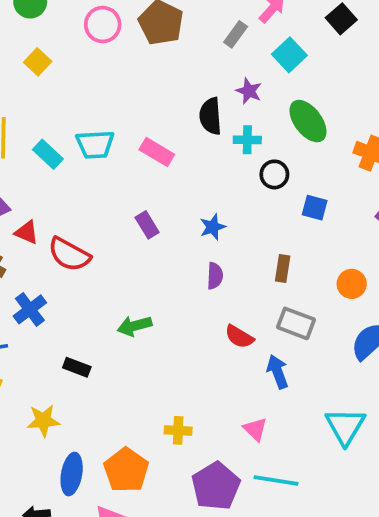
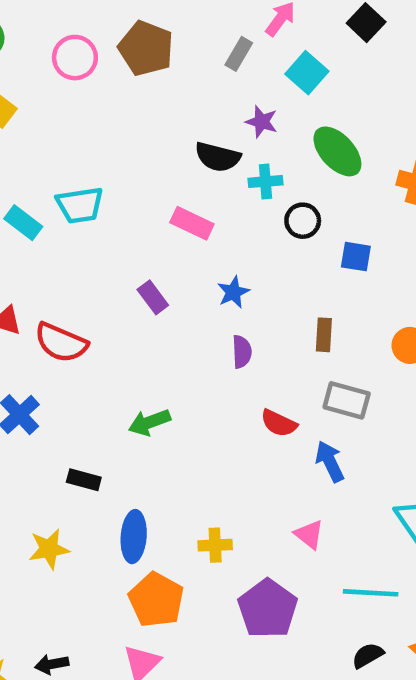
black semicircle: (211, 116) -> (218, 157), turned -66
pink rectangle: (157, 152) -> (192, 223), moved
blue ellipse: (72, 474) -> (134, 537), moved
cyan line: (276, 480) -> (371, 593), moved

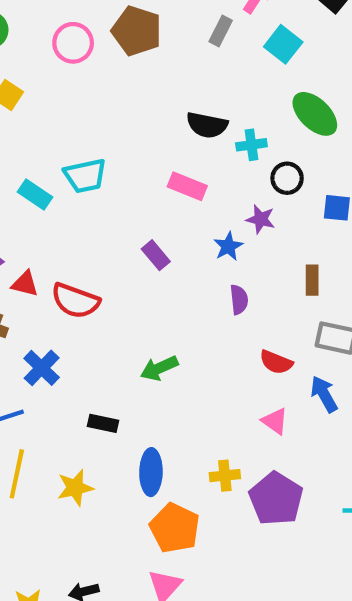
purple star: (262, 122) -> (261, 219), moved
pink triangle: (309, 534) -> (275, 421), moved
purple pentagon: (268, 609) -> (276, 499), moved

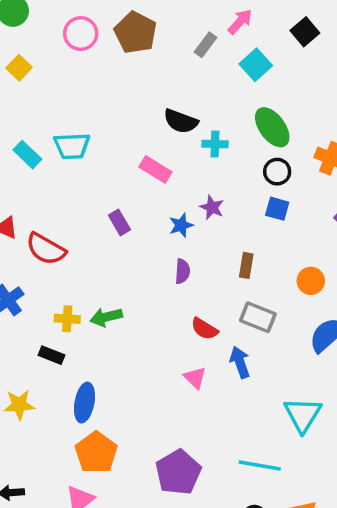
black circle: (287, 178) -> (277, 172), moved
yellow cross: (225, 476) -> (67, 319), moved
purple pentagon: (276, 499) -> (178, 472), moved

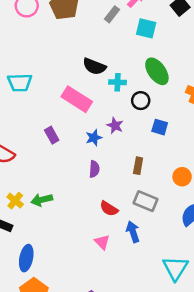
cyan square: (256, 65) -> (146, 28), turned -35
pink rectangle: (155, 169) -> (77, 99), size x1.4
black circle: (277, 172) -> (141, 101), moved
yellow cross: (67, 319) -> (15, 201), turned 35

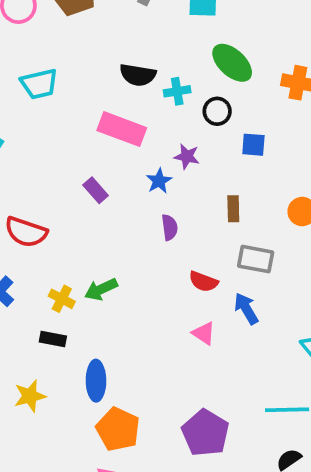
cyan trapezoid: (20, 83) -> (39, 84), moved

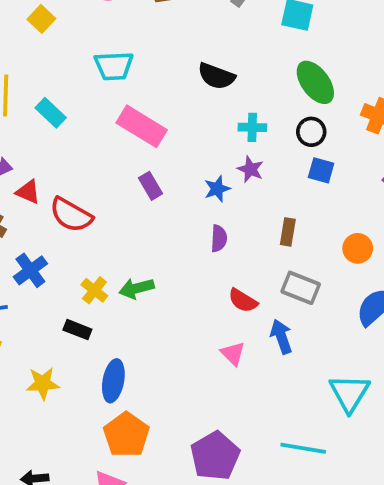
cyan cross: (177, 91) -> (252, 127), moved
black circle: (217, 111) -> (311, 132), moved
pink rectangle: (122, 129) -> (142, 126), moved

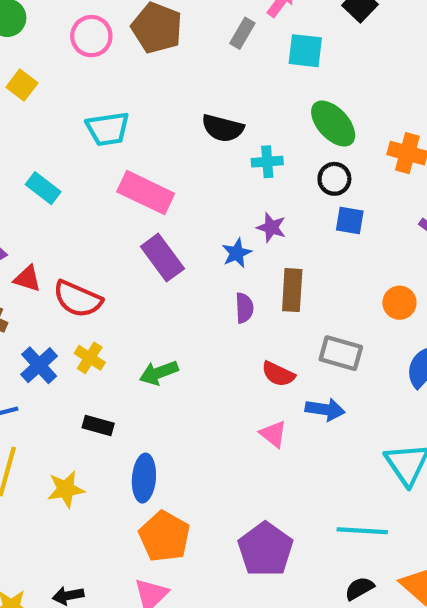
cyan cross: (252, 127) -> (267, 162), moved
purple rectangle: (151, 186) -> (162, 258), size x1.5
brown rectangle: (288, 232) -> (292, 290), moved, size x1.4
yellow cross: (94, 290) -> (90, 358), moved
blue arrow: (281, 337) -> (325, 409), turned 124

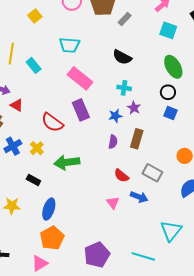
gray rectangle: (242, 33) -> (125, 19), moved
cyan cross: (267, 162) -> (124, 88), moved
red semicircle: (78, 299) -> (52, 122), moved
green arrow: (159, 373) -> (67, 162), size x1.4

